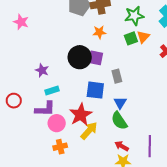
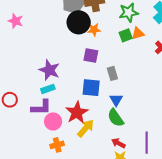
orange triangle: (143, 37) -> (138, 33), turned 32
black circle: (80, 57) -> (79, 22), moved
purple star: (42, 70) -> (49, 70), moved, size x1.5

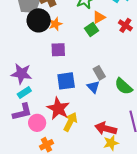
green square: (126, 35) -> (92, 30), moved
gray rectangle: (112, 73) -> (99, 73), moved
green semicircle: (116, 118) -> (124, 86), moved
red arrow: (118, 143) -> (106, 129), size x1.5

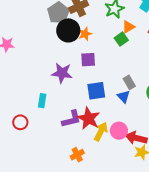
purple star: (21, 74) -> (62, 73), moved
cyan rectangle: (24, 92) -> (42, 101), moved, turned -48
purple L-shape: (22, 112) -> (71, 119), moved
pink circle: (37, 123) -> (119, 131), moved

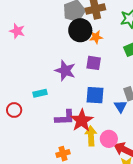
cyan rectangle: (42, 101) -> (40, 93), turned 56
yellow arrow: (101, 132) -> (91, 136), turned -42

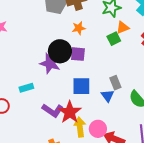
black circle: (80, 30) -> (60, 51), moved
purple L-shape: (65, 118) -> (53, 110), turned 40

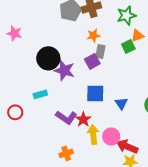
black circle: (60, 51) -> (48, 58), moved
purple square: (78, 54) -> (92, 61), turned -35
gray rectangle: (115, 83) -> (100, 51), moved, turned 32
red star: (70, 112) -> (83, 119), size x0.7

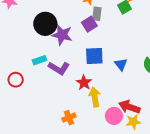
purple L-shape: (66, 117) -> (59, 68), moved
pink circle: (111, 137) -> (114, 116), moved

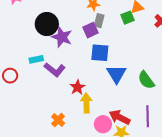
blue square: (94, 56) -> (100, 53), moved
blue triangle: (121, 64) -> (116, 74), size x1.5
orange cross: (69, 118) -> (58, 120), turned -32

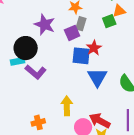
black circle: (47, 24) -> (26, 48), moved
purple star: (62, 37) -> (45, 25), moved
red star: (77, 87) -> (94, 48), moved
orange cross: (58, 120) -> (38, 122), turned 32

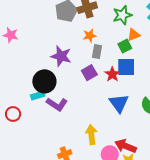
purple square: (72, 33) -> (89, 73), moved
blue square: (81, 56) -> (126, 67), moved

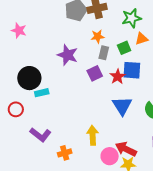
green square: (125, 46) -> (124, 48), moved
black circle: (44, 81) -> (29, 78), moved
purple L-shape: (57, 104) -> (41, 135), moved

